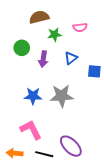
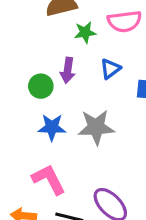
pink semicircle: (80, 27) -> (125, 21), size x1.5
green circle: (22, 48) -> (41, 86), moved

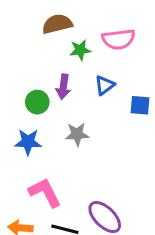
blue star: (52, 127) -> (28, 142), moved
gray star: (96, 127) -> (77, 134), moved, size x0.7

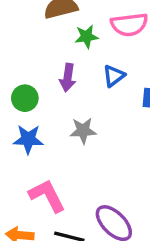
green circle: (37, 102) -> (25, 98), moved

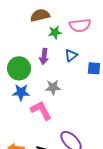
green circle: (25, 98) -> (19, 68), size x1.5
pink L-shape: (47, 196) -> (41, 110), moved

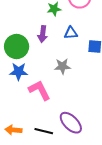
blue triangle: (71, 55) -> (71, 33), turned 32
gray star: (53, 87) -> (62, 66), moved

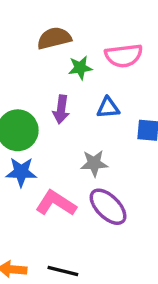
pink L-shape: (39, 90) -> (56, 203), turned -30
purple ellipse: (71, 123) -> (108, 207), moved

